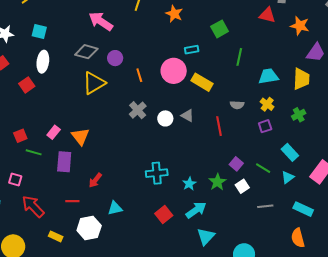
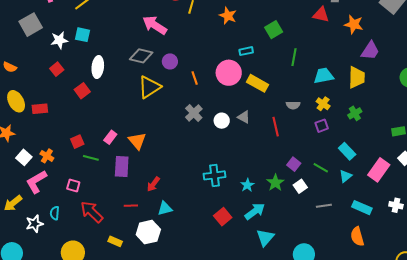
cyan square: (39, 31) -> (82, 35), moved
cyan triangle: (115, 208) -> (165, 208), moved

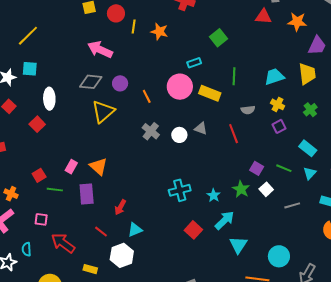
orange star: (228, 16) -> (159, 32), moved
green line: (294, 57) -> (234, 76), moved
red line: (131, 206) -> (101, 232), turned 48

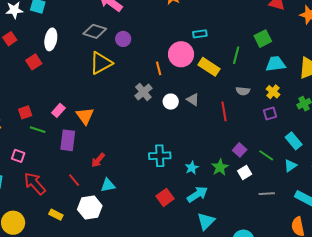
green square: (218, 38) -> (263, 39), moved
orange line: (147, 96) -> (159, 68), moved

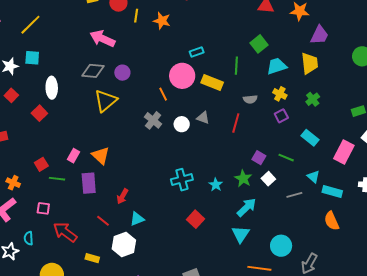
red line: (224, 111) -> (236, 123), turned 36
cyan triangle: (290, 166) -> (313, 177), moved, turned -32
cyan arrow: (197, 194) -> (246, 207), moved

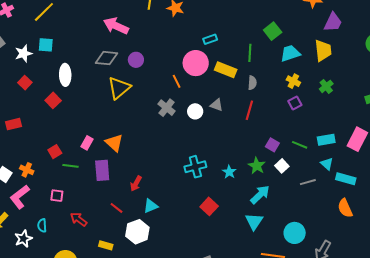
gray semicircle: (250, 99) -> (252, 83), moved, turned -80
cyan rectangle: (310, 138) -> (326, 140), moved, turned -48
red arrow: (65, 232) -> (79, 219), size x0.7

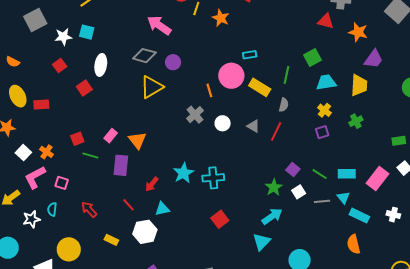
gray triangle: (217, 105) -> (253, 126), moved
cyan star: (229, 172) -> (183, 173), moved, size x1.5
gray line: (308, 182) -> (322, 201), moved
pink square: (57, 196) -> (62, 183), moved

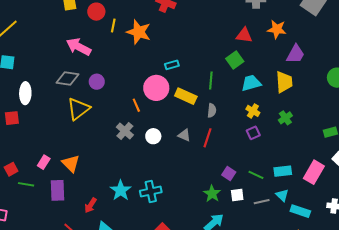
orange star: (221, 18) -> (139, 32), size x1.4
red triangle: (326, 21) -> (244, 35), moved
red square: (84, 88) -> (12, 118), turned 35
white square: (299, 192) -> (237, 195), turned 32

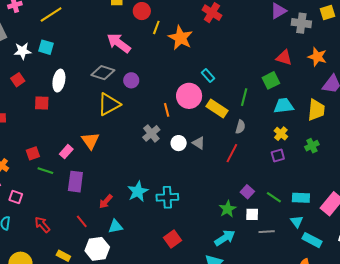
cyan rectangle: (172, 65) -> (208, 76), turned 56
gray triangle: (184, 135) -> (199, 143), moved
orange triangle: (71, 163) -> (90, 141), moved
gray line: (262, 202) -> (267, 232), moved

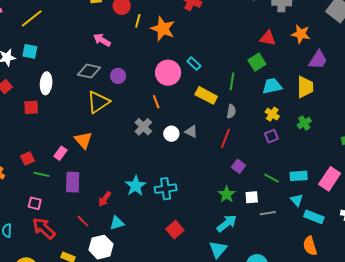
pink arrow: (119, 43) -> (102, 40), size x0.7
pink circle: (189, 96) -> (168, 73), moved
purple square: (247, 192) -> (239, 166), moved
pink square: (16, 197) -> (35, 203), moved
red arrow: (42, 225) -> (44, 228), size x1.4

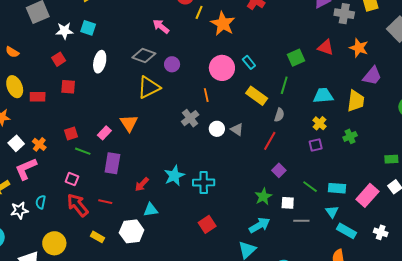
green square: (257, 62) -> (296, 58), moved
red square: (31, 107) -> (68, 87), moved
red line: (83, 221) -> (105, 202), moved, turned -40

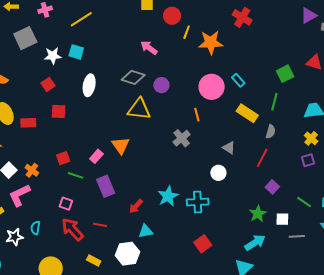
orange star: (223, 24) -> (211, 43), turned -30
yellow triangle: (149, 87) -> (139, 109), turned 35
white circle: (217, 129) -> (218, 173), moved
purple rectangle: (112, 163) -> (106, 186), turned -30

